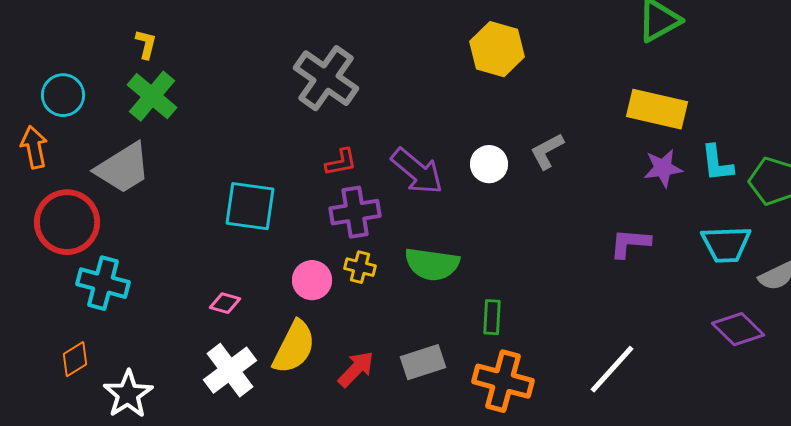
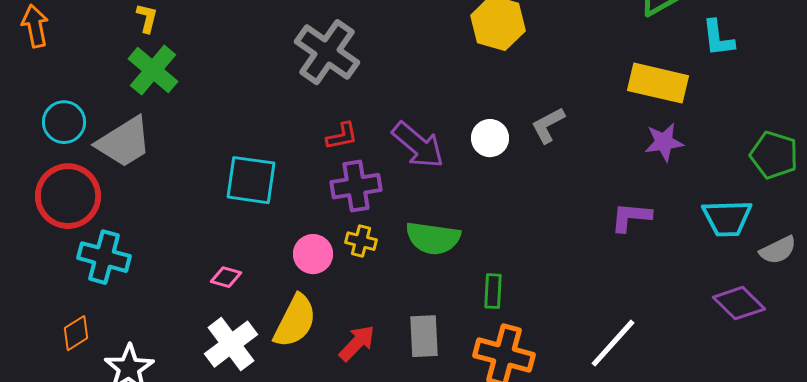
cyan circle: (63, 95) -> (64, 122), moved
orange arrow: (34, 147) -> (35, 26), moved
cyan L-shape: (717, 163) -> (718, 38), moved
gray rectangle: (423, 362) -> (424, 336), turned -75

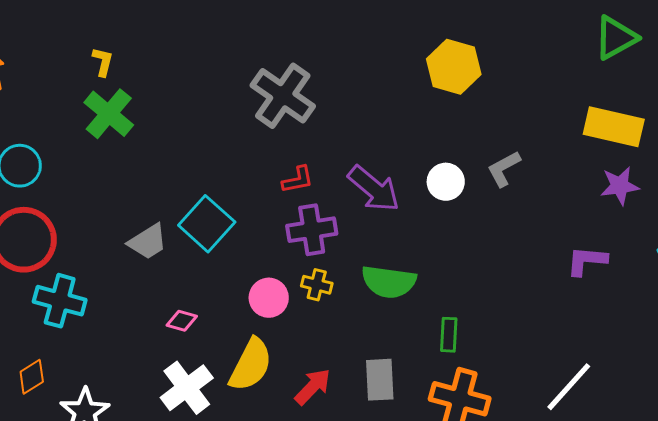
gray trapezoid: (124, 142) -> (148, 242), moved, size x0.7
cyan square: (251, 180) -> (207, 224), turned 34

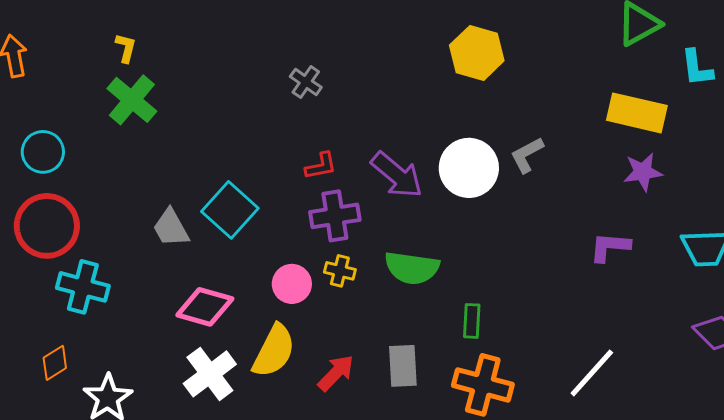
gray cross: (283, 96) -> (306, 82), size x0.5
white circle: (446, 182) -> (469, 168), size x1.6
gray trapezoid: (148, 242) -> (171, 228), turned 93
pink diamond: (182, 321) -> (205, 307), size x1.8

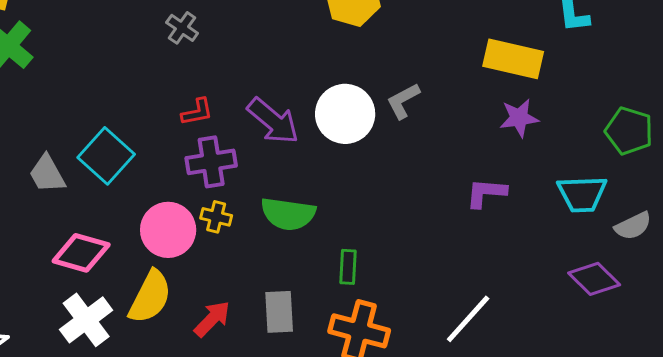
pink circle: (292, 284) -> (168, 230), size x1.4

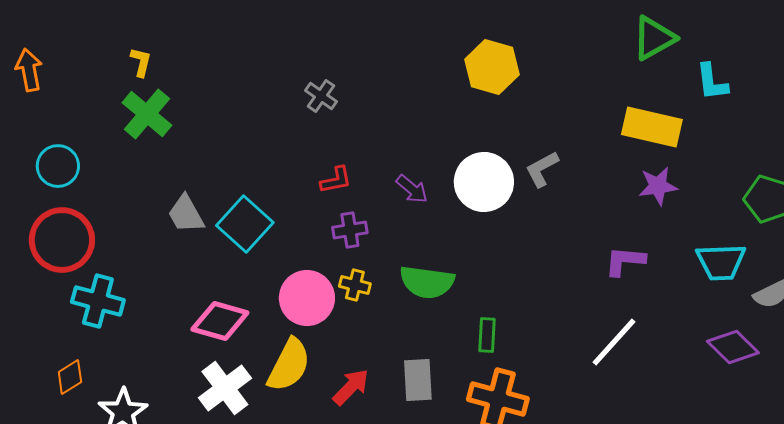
purple arrow: (273, 121) -> (412, 189), size x0.6
purple cross: (211, 162) -> (350, 230), size x0.7
gray trapezoid: (47, 174) -> (186, 214), moved
white line: (468, 319) -> (614, 342), moved

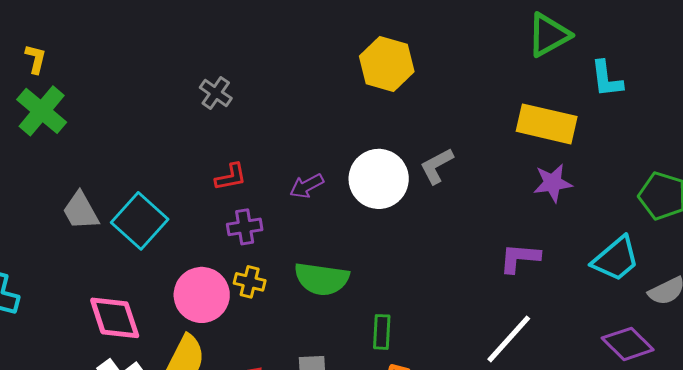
purple arrow: (412, 189) -> (307, 186), turned 112
cyan trapezoid: (721, 262) -> (616, 259), turned -38
pink diamond: (220, 321) -> (115, 318), turned 56

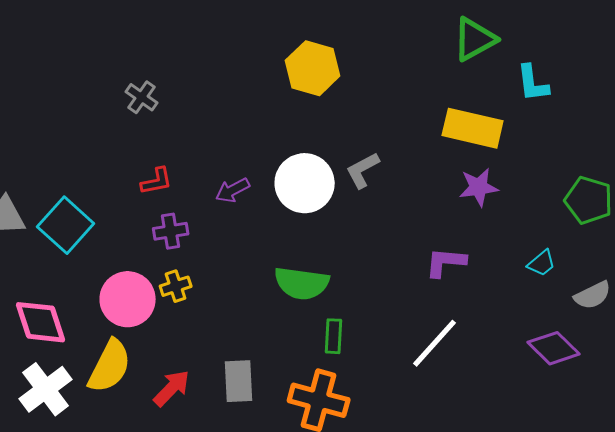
cyan trapezoid: (616, 259) -> (542, 263), size x0.6
green semicircle: (322, 279) -> (302, 283), moved
yellow cross: (250, 282) -> (176, 286), turned -32
green rectangle: (382, 332) -> (334, 336), moved

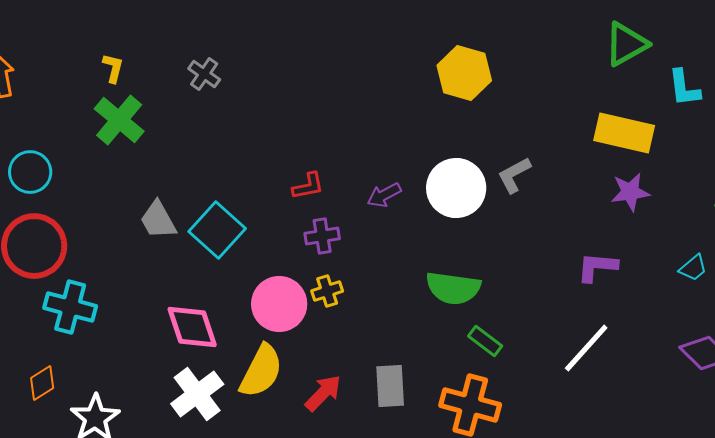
gray cross: (142, 97) -> (204, 74), moved
green rectangle: (334, 336) -> (485, 341), turned -56

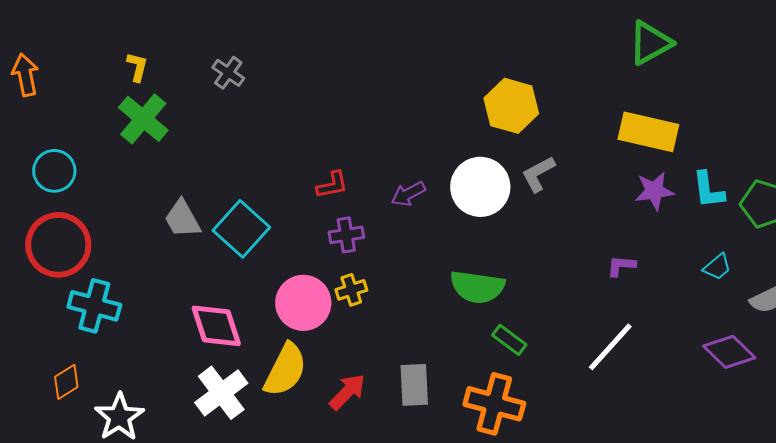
yellow hexagon: (464, 73) -> (511, 106), moved
cyan L-shape: (684, 88) -> (708, 190), moved
purple L-shape: (597, 267) -> (621, 266), size x0.7

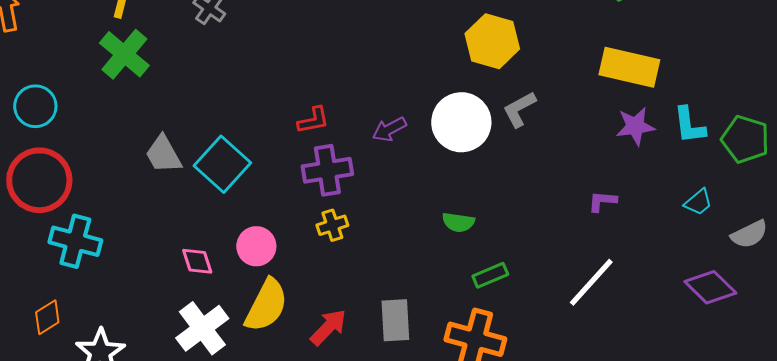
purple cross: (346, 235) -> (327, 170), size x1.4
green semicircle: (477, 287) -> (458, 222), size x0.6
pink circle: (303, 303) -> (256, 246), moved, size x0.7
pink diamond: (216, 326) -> (197, 261), size x0.6
green rectangle: (509, 340) -> (490, 275), turned -60

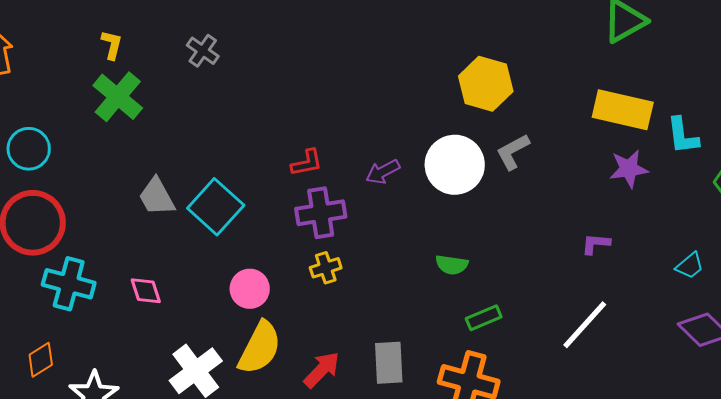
cyan L-shape: (689, 125) -> (683, 136), moved
cyan trapezoid: (698, 202) -> (690, 266), moved
pink diamond: (197, 261) -> (146, 291), moved

